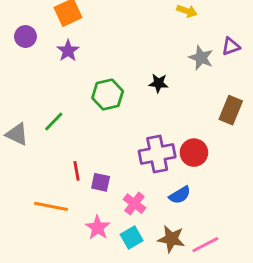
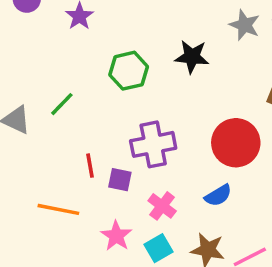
black star: (159, 83) -> (192, 57), size x1.4
red circle: (194, 153) -> (236, 143), size x1.4
purple cross: (157, 154) -> (153, 144), moved

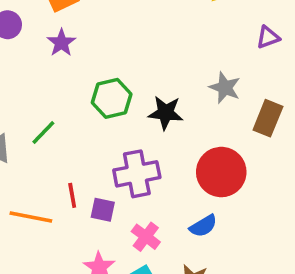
gray star: (245, 25) -> (225, 88), moved
black star: (192, 57) -> (166, 113), moved
orange line: (58, 209) -> (31, 217), moved

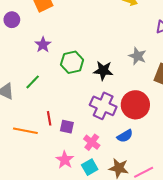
purple star: (61, 43) -> (43, 45), moved
purple cross: (137, 174) -> (103, 106), moved, turned 35

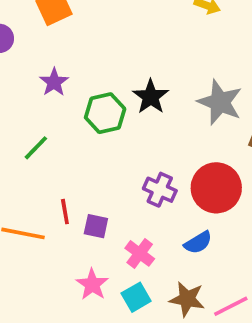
gray star: (137, 56) -> (220, 102), size x1.4
black star: (103, 71) -> (151, 97), moved, turned 30
purple cross: (103, 106) -> (160, 190), size x0.7

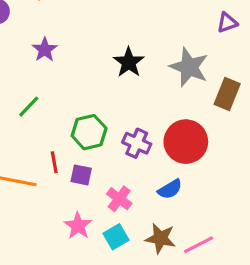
green hexagon: (105, 113) -> (89, 132), moved

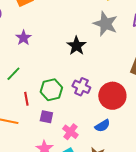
gray star: (189, 67) -> (105, 24), moved
purple cross: (137, 143) -> (81, 87), moved
red line: (54, 162) -> (26, 99), moved

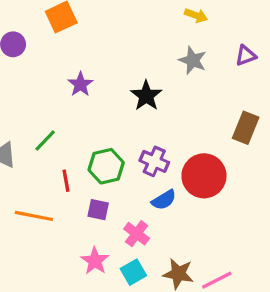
gray star: (105, 24) -> (193, 60), size x0.7
purple star: (23, 38) -> (80, 84), moved
blue semicircle: (102, 126) -> (164, 200), moved

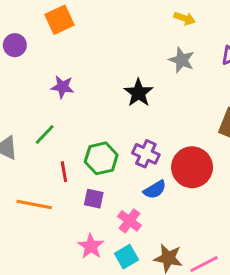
purple star: (80, 84) -> (62, 87), moved, turned -30

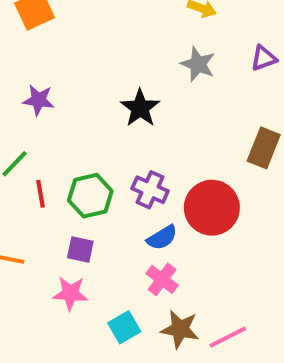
red line: (64, 172) -> (41, 194), moved
pink cross: (129, 221) -> (162, 279), moved
pink star: (91, 246) -> (70, 293), moved, turned -30

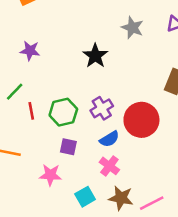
purple cross: (150, 190) -> (102, 108), turned 35
purple square: (80, 250) -> (68, 147), moved

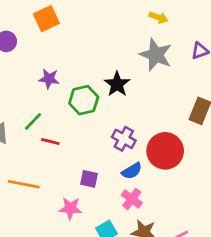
gray star: (132, 28) -> (156, 55), size x1.4
purple cross: (102, 108) -> (124, 139), turned -30
red line: (31, 111) -> (50, 142), turned -66
green hexagon: (63, 112) -> (84, 100), moved

